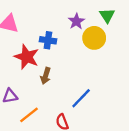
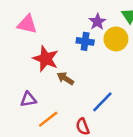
blue cross: (48, 40) -> (85, 41), moved
brown arrow: (46, 76) -> (65, 78), turned 105

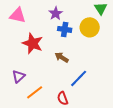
purple star: (97, 22) -> (56, 13), moved
brown arrow: (65, 78) -> (62, 57), moved
purple triangle: (28, 99) -> (19, 76), turned -32

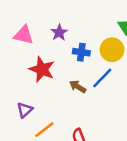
purple star: (56, 13) -> (59, 33), moved
blue line: (79, 78) -> (102, 78), moved

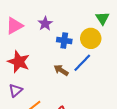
pink triangle: (24, 35) -> (14, 26), turned -42
red star: (42, 69) -> (19, 62), moved

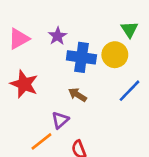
blue cross: (64, 41) -> (81, 57), size x1.5
blue line: (82, 63) -> (130, 91), moved
purple triangle: (16, 90) -> (60, 120), moved

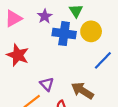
green triangle: (130, 29) -> (76, 11), moved
brown arrow: (77, 95) -> (82, 91), moved, size x1.5
purple triangle: (60, 120) -> (47, 84), turned -32

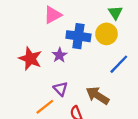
green triangle: (76, 11) -> (115, 13), moved
purple star: (45, 16) -> (59, 55), moved
pink triangle: (13, 18) -> (53, 15), moved

